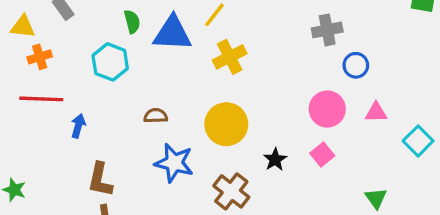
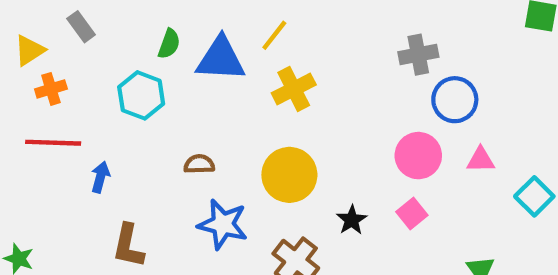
green semicircle: (132, 22) -> (169, 44), turned 35
yellow triangle: (23, 27) -> (29, 50), turned -40
blue circle: (356, 65) -> (455, 100), size x1.4

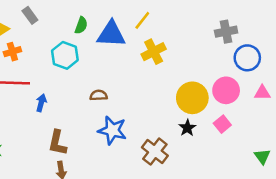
yellow circle: (289, 175) -> (192, 98), moved

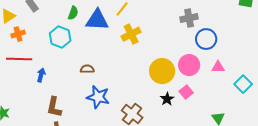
black star: (187, 128) -> (167, 99), moved

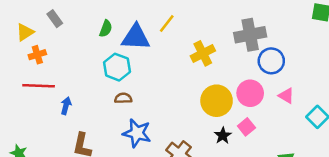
gray cross: (189, 18) -> (250, 35), size x1.4
yellow cross: (131, 34) -> (203, 53), moved
cyan hexagon: (60, 37) -> (117, 67), moved
pink triangle: (218, 67) -> (286, 96), turned 32

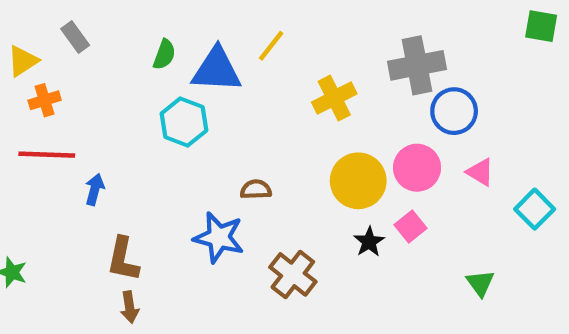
brown semicircle: (123, 98) -> (256, 189), moved

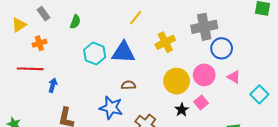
green semicircle: (164, 54) -> (75, 22), moved
blue triangle: (217, 70) -> (123, 52), moved
orange cross: (45, 100) -> (39, 43), moved

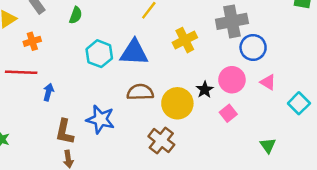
yellow circle: (177, 81) -> (177, 103), moved
brown semicircle: (128, 85) -> (140, 92), size x1.5
blue star: (111, 108) -> (100, 119), moved
black star: (182, 110) -> (205, 90), moved

